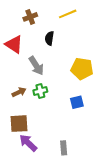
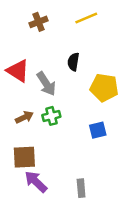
black semicircle: (49, 38) -> (73, 62), moved
red triangle: (14, 44) -> (18, 71), moved

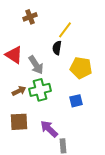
yellow line: (86, 18) -> (65, 30), moved, turned -30
green cross: (51, 116) -> (40, 90), size x1.5
purple arrow: (36, 182) -> (49, 129), moved

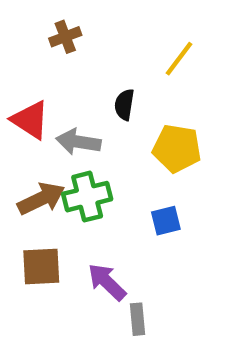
yellow line: (65, 30) -> (179, 59), moved
gray arrow: (36, 65) -> (78, 142), turned 132
brown arrow: (19, 91) -> (41, 199), size x1.5

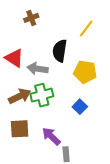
black semicircle: (124, 105) -> (60, 51), size x1.5
blue square: (166, 221) -> (80, 107), turned -32

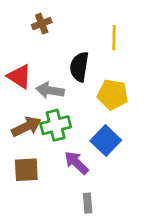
yellow line: (86, 29) -> (114, 38), turned -36
blue square: (80, 107) -> (106, 141), size x1.5
purple arrow: (51, 136) -> (76, 163), moved

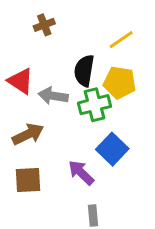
yellow line: (114, 38) -> (121, 40), turned 55
yellow pentagon: (113, 95) -> (120, 83), moved
green cross: (56, 125) -> (94, 105), moved

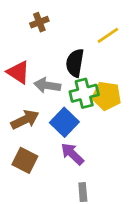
yellow pentagon: (120, 83) -> (107, 96), moved
blue square: (112, 149) -> (64, 122), moved
brown square: (28, 180) -> (25, 160), turned 30

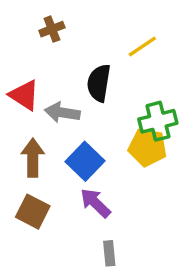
green cross: (84, 93) -> (158, 121), moved
yellow pentagon: (107, 96) -> (147, 147), moved
brown arrow: (25, 120) -> (33, 158), turned -64

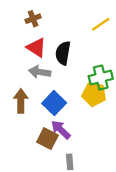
yellow line: (142, 46) -> (101, 24), moved
red triangle: (24, 95) -> (36, 48), moved
brown square: (33, 212) -> (47, 139), moved

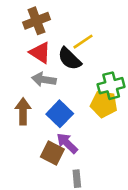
brown cross: (33, 19) -> (36, 21), size x1.5
yellow line: (101, 24) -> (83, 42), moved
black semicircle: (63, 53) -> (70, 59), turned -55

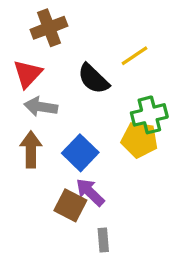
yellow line: (83, 42) -> (135, 56), moved
red triangle: (40, 53) -> (28, 74), moved, turned 40
gray arrow: (44, 80) -> (41, 107), moved

